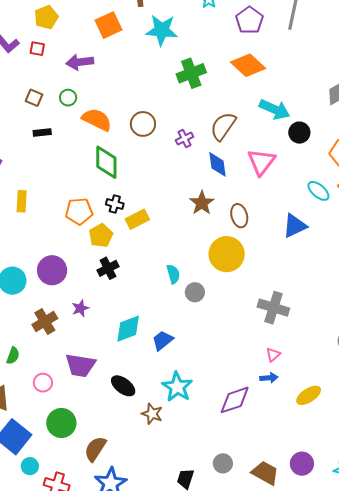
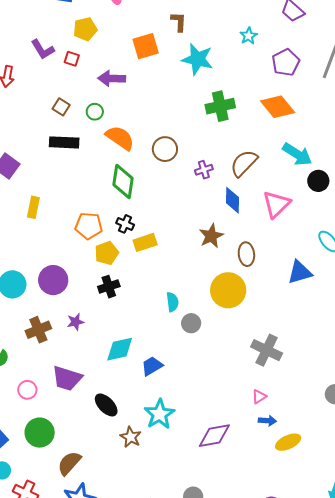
black rectangle: (42, 132) -> (64, 142), size x1.6
blue arrow: (269, 378) -> (267, 421), moved

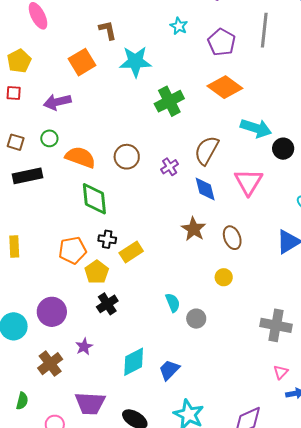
yellow circle: (228, 290) -> (224, 277), size x0.5

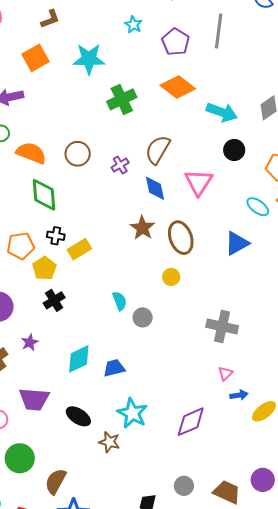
brown L-shape: (108, 30) -> (50, 19), moved, turned 80
cyan arrow: (256, 128) -> (222, 112), moved
brown ellipse: (232, 238) -> (181, 238), size x1.4
blue trapezoid: (169, 370) -> (114, 368), turned 30

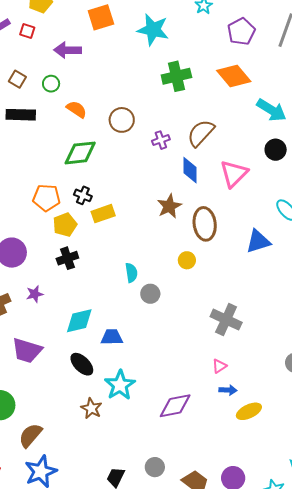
orange semicircle: (31, 153) -> (77, 109), size x0.7
green diamond: (44, 195) -> (80, 153), turned 76
black ellipse: (78, 416) -> (82, 364), moved

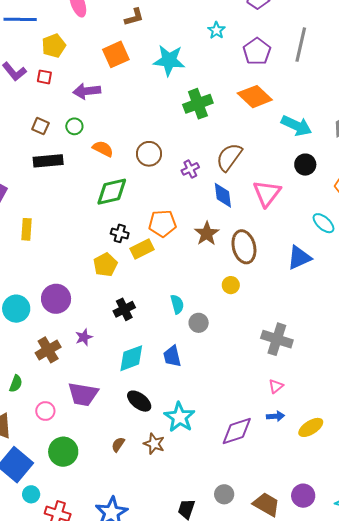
orange pentagon: (46, 198) -> (162, 224), moved
black cross: (67, 258) -> (124, 309), moved
blue trapezoid: (112, 337) -> (172, 356), moved, turned -95
blue arrow: (228, 390) -> (276, 416), moved
brown semicircle: (30, 435) -> (118, 444), moved, size x0.6

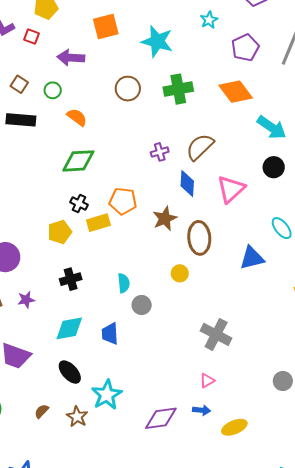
brown circle: (149, 154) -> (128, 89), moved

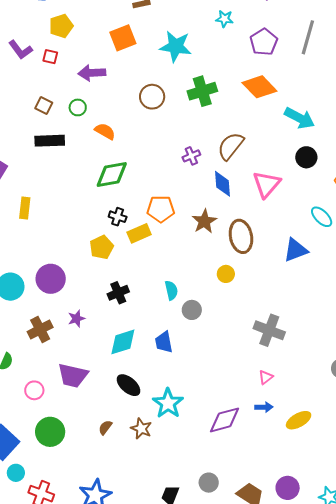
cyan star: (209, 20) -> (224, 19), turned -30

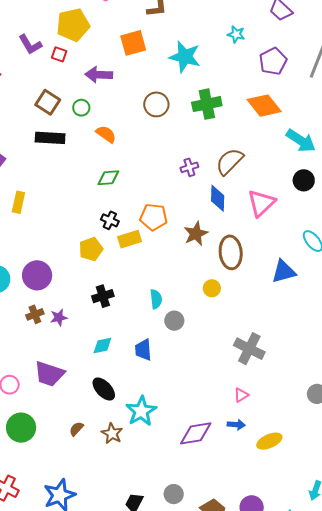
yellow pentagon: (61, 26) -> (73, 25), size x1.4
brown square: (44, 105) -> (48, 102), size x1.4
green diamond: (112, 175) -> (108, 178), size x0.7
brown cross: (40, 329) -> (35, 314), moved, size x0.7
cyan diamond: (123, 342) -> (102, 345), size x0.7

